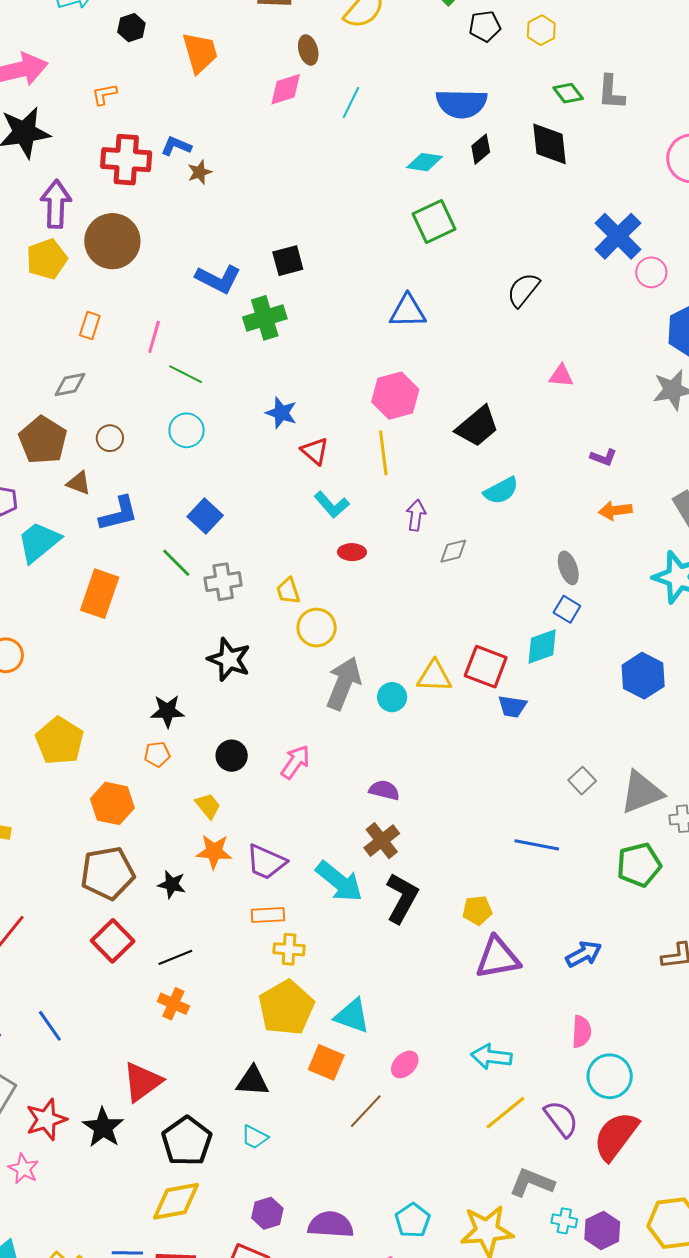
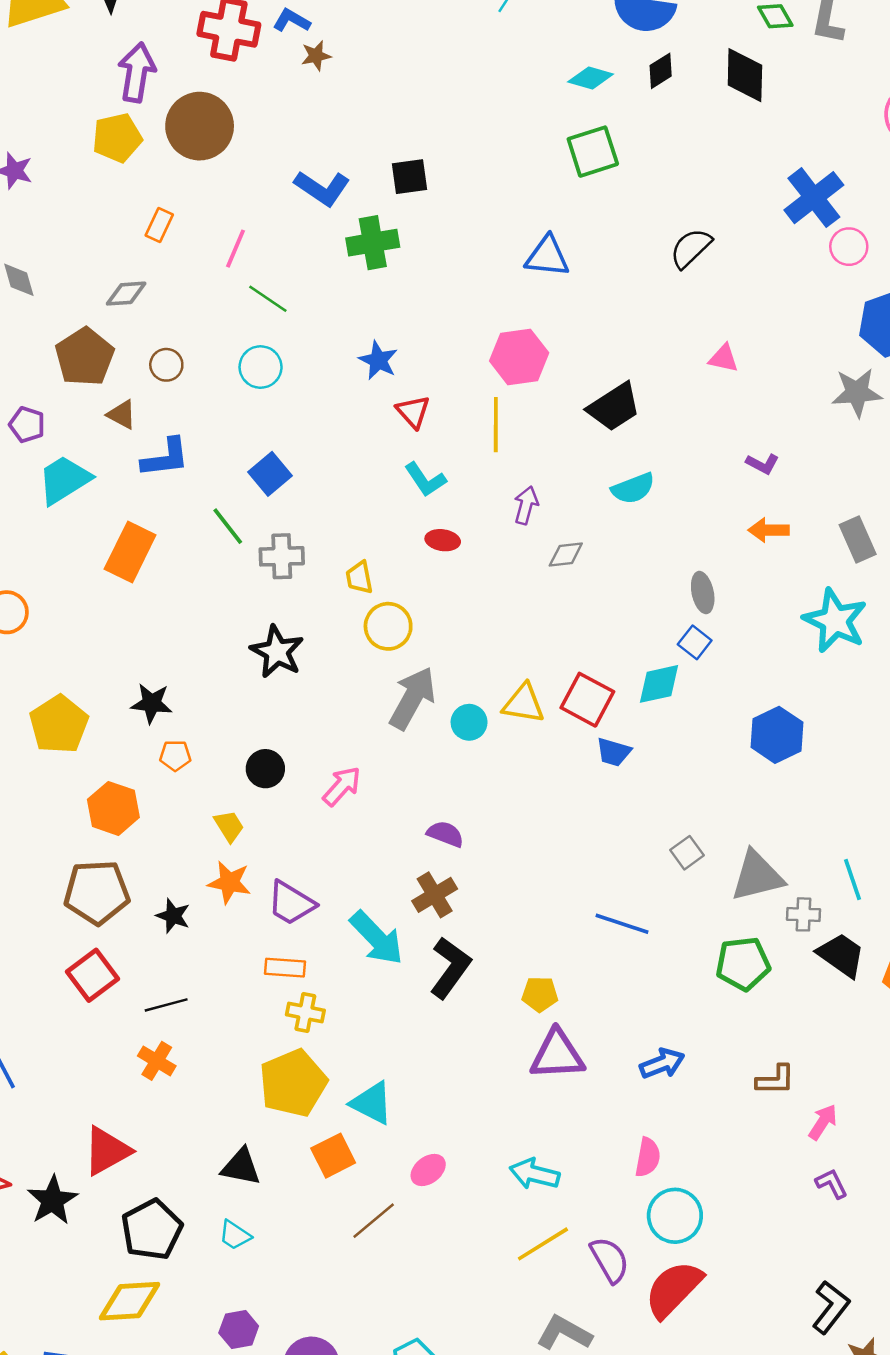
black star: (167, 711) -> (151, 703), moved
orange square: (326, 1062) -> (333, 1156), turned 33

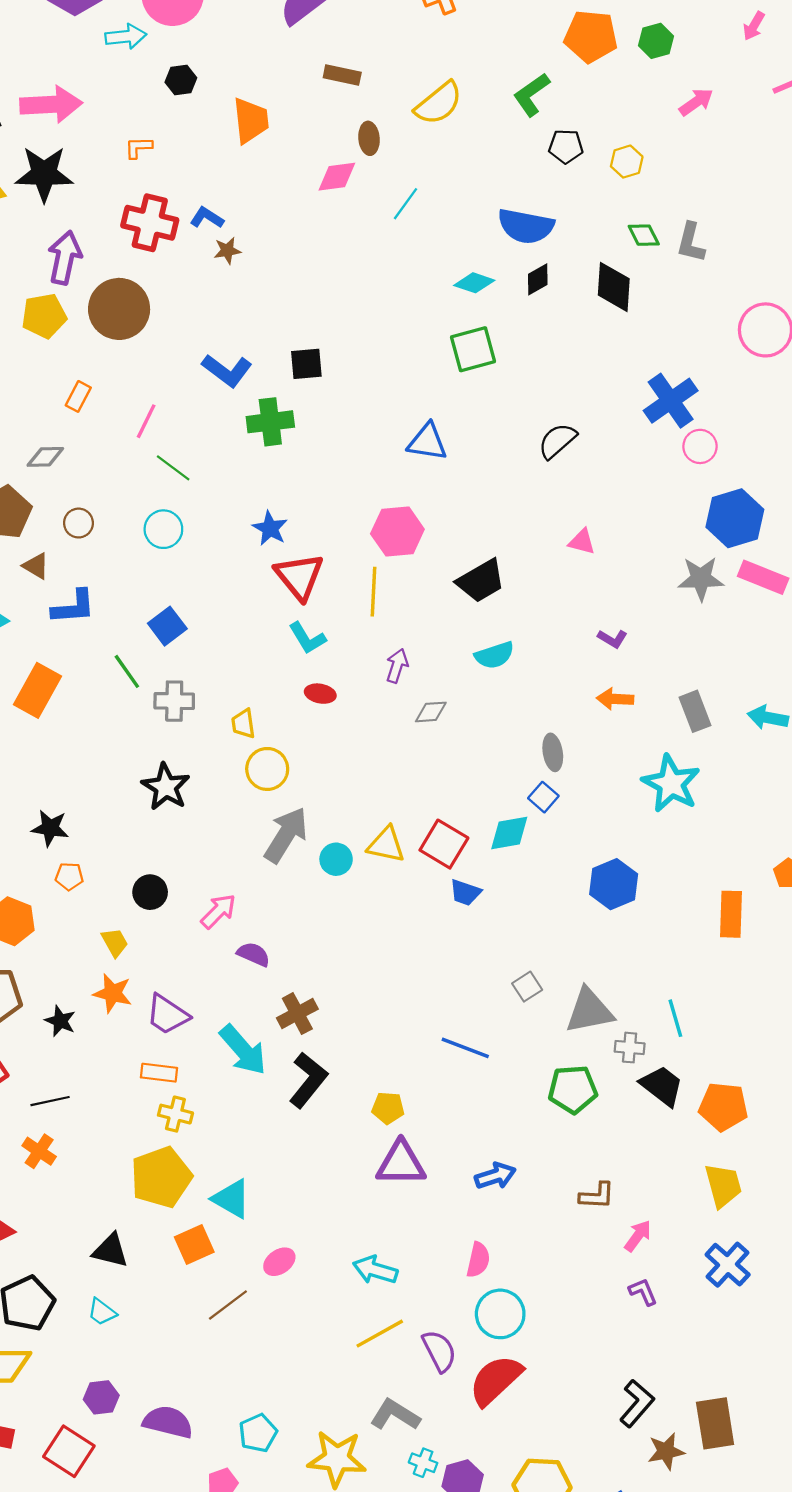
red triangle: (413, 412) -> (299, 576), size x1.6
purple semicircle: (445, 834) -> (254, 954), moved

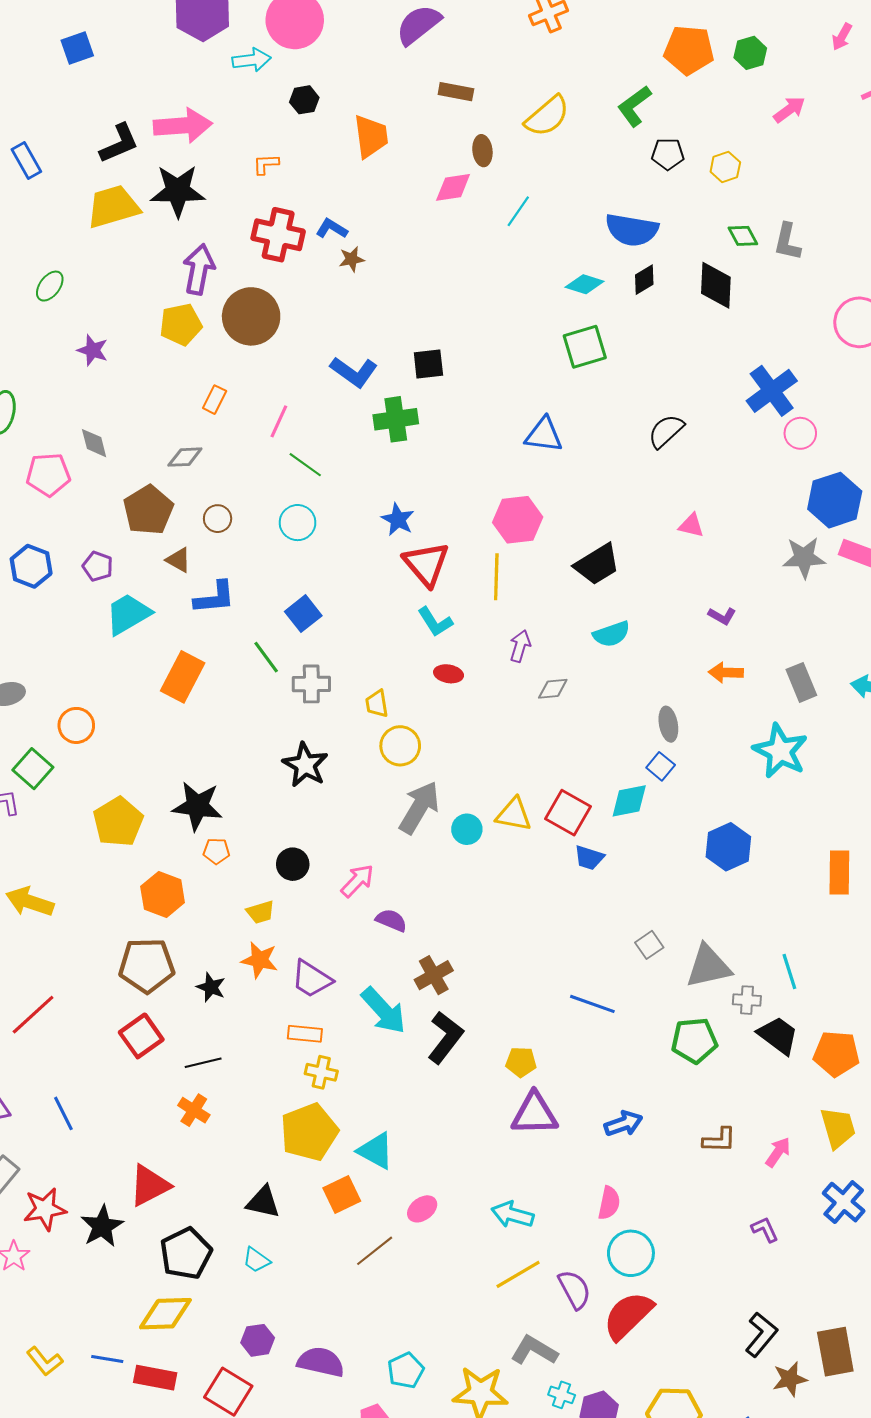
black star: (50, 828) -> (197, 806), size x1.4
yellow trapezoid: (115, 942) -> (261, 912), turned 104
pink arrow: (638, 1236) -> (778, 1152), moved

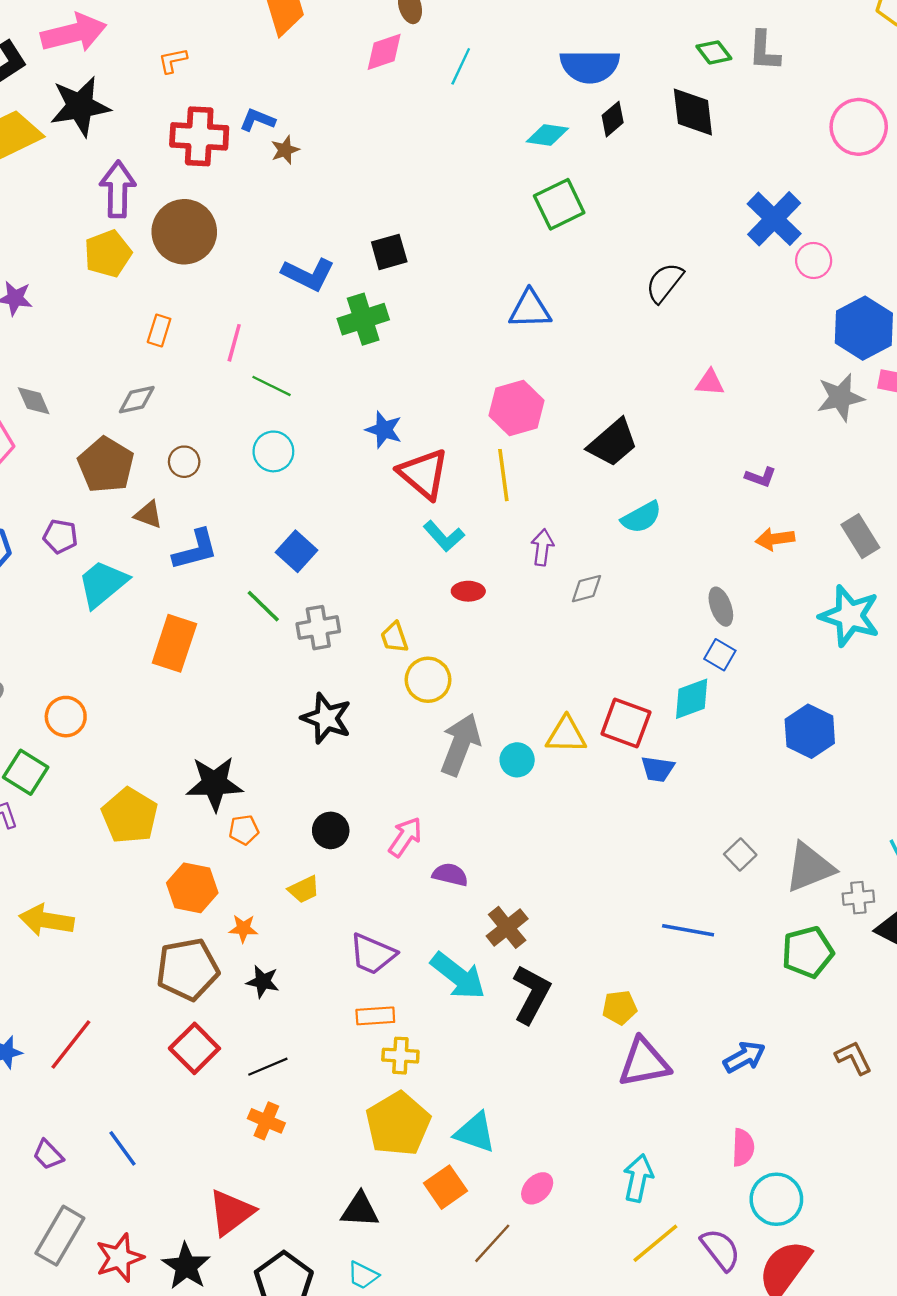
orange star: (260, 960) -> (243, 928), moved, size x0.7
brown L-shape: (719, 1140) -> (854, 1058), turned -108
cyan arrow: (512, 1215) -> (638, 1178), turned 96

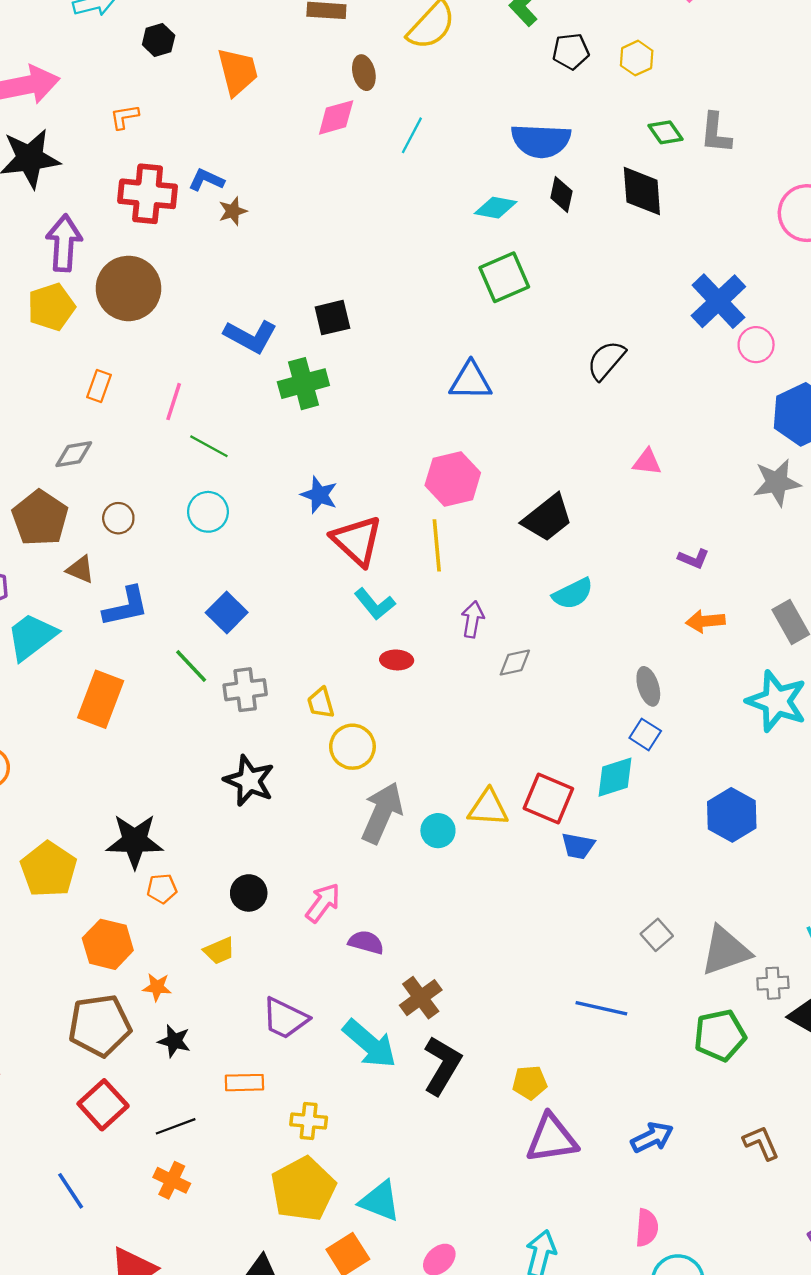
black diamond: (613, 119) -> (561, 194), turned -40
orange rectangle: (375, 1016) -> (244, 1083), moved
blue line: (122, 1148) -> (71, 1191), moved

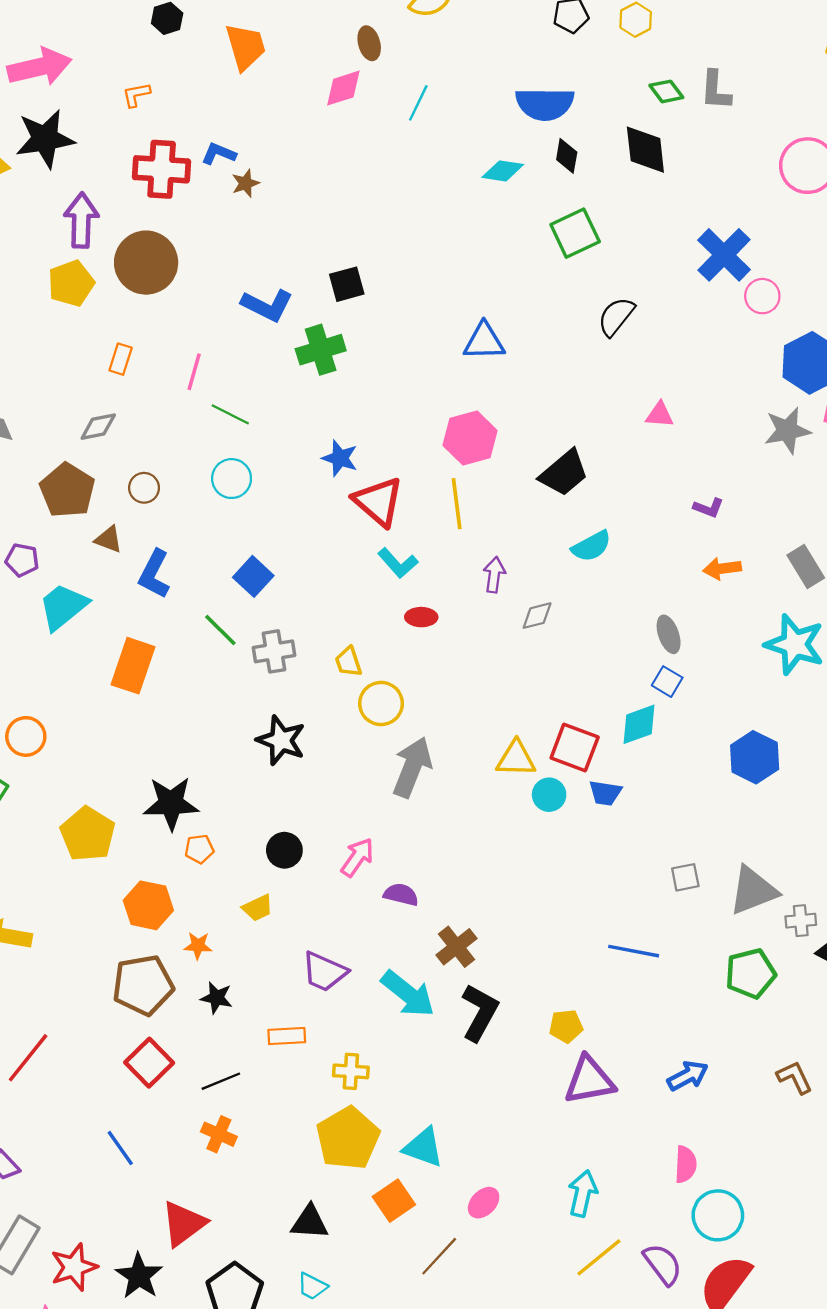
green square: (504, 277) -> (575, 233), moved
blue L-shape: (126, 607) -> (154, 574), turned 132
cyan circle: (438, 831) -> (549, 795), moved
gray square: (657, 935) -> (685, 877), turned 32

